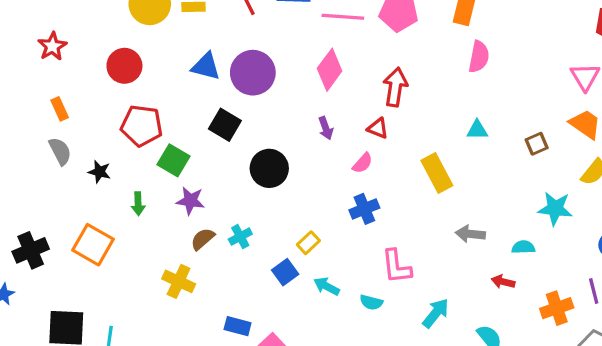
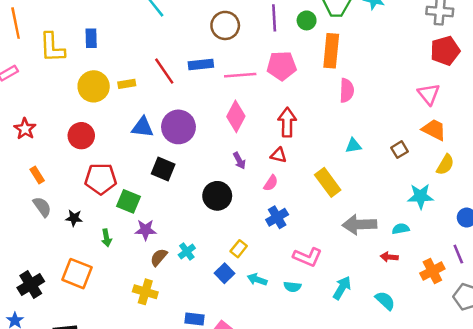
black circle: (269, 168) -> (217, 196), moved
gray arrow: (470, 234) -> (359, 225), size x1.5
pink L-shape: (396, 266) -> (307, 257), turned -52

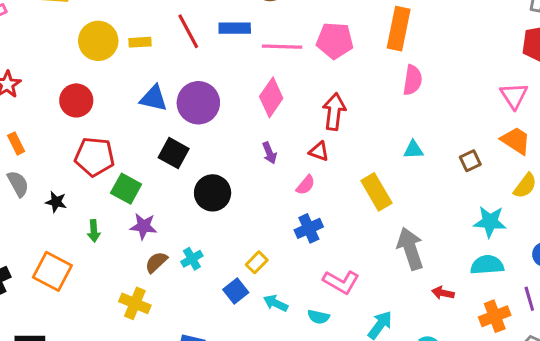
black circle: (217, 196) -> (213, 193), moved
gray arrow: (359, 225) -> (410, 249), turned 68
cyan semicircle: (401, 229) -> (487, 265), moved, size x1.5

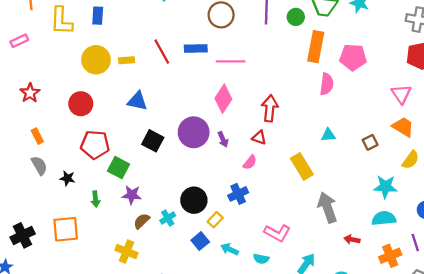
pink pentagon: (335, 41) -> (353, 57), moved
purple circle: (198, 103) -> (194, 132), moved
black circle: (213, 193) -> (194, 200), moved
blue cross: (309, 228) -> (238, 194), moved
orange square: (52, 271) -> (66, 229), turned -32

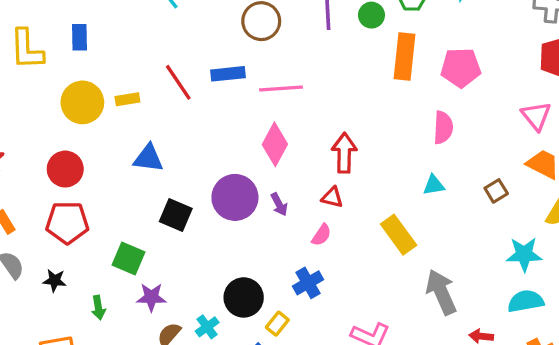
pink semicircle: (327, 84) -> (443, 128), moved
red pentagon: (95, 145) -> (67, 223), moved

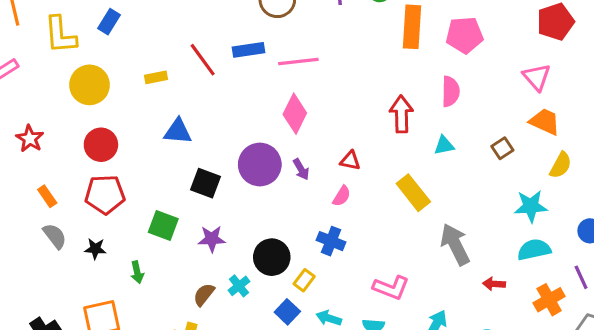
blue rectangle: (79, 37) -> (109, 22), turned 35
yellow circle: (82, 102) -> (90, 85), moved
red arrow: (344, 153) -> (401, 114), moved
blue cross: (308, 283) -> (331, 241), turned -36
purple star: (151, 297) -> (212, 239), moved

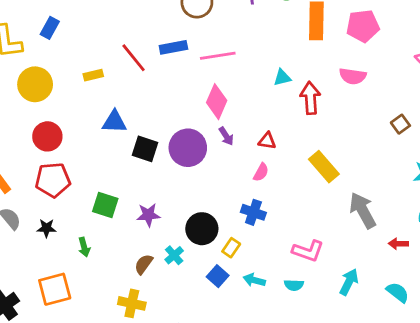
pink semicircle: (451, 91) -> (353, 76), turned 100
cyan triangle: (444, 145) -> (282, 77), moved
purple arrow: (301, 169) -> (226, 136), moved
black square: (205, 183) -> (145, 149), moved

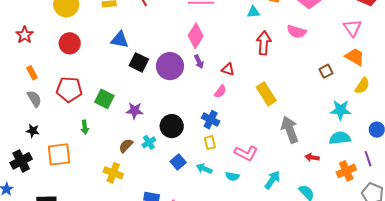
cyan triangle: (282, 77) -> (253, 12), moved
red pentagon: (53, 180) -> (69, 89), moved
black star: (46, 228) -> (33, 131), moved
yellow rectangle: (231, 248) -> (210, 143), moved, turned -56

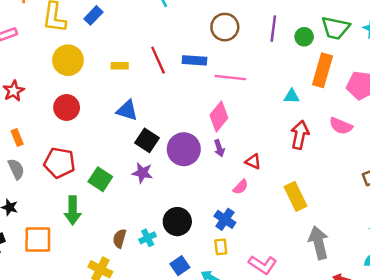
purple star: (134, 111) -> (142, 173), moved
green arrow: (85, 127) -> (73, 210), size x1.6
brown semicircle: (126, 146) -> (119, 238), turned -35

